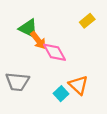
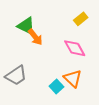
pink diamond: (54, 52) -> (75, 48), moved
gray trapezoid: (17, 82) -> (16, 75), turned -40

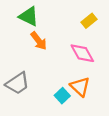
green triangle: (26, 26) -> (29, 16), moved

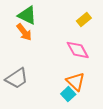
orange arrow: (39, 41) -> (24, 32), moved
cyan square: (62, 96) -> (68, 94), moved

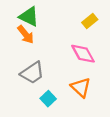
gray trapezoid: (17, 78) -> (32, 73), moved
cyan square: (68, 94) -> (48, 99), moved

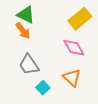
yellow rectangle: (90, 21) -> (80, 19), size x1.6
gray trapezoid: (32, 73) -> (29, 65), turned 90

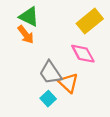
gray trapezoid: (29, 65) -> (50, 73), moved
orange triangle: (72, 78) -> (68, 83), moved

